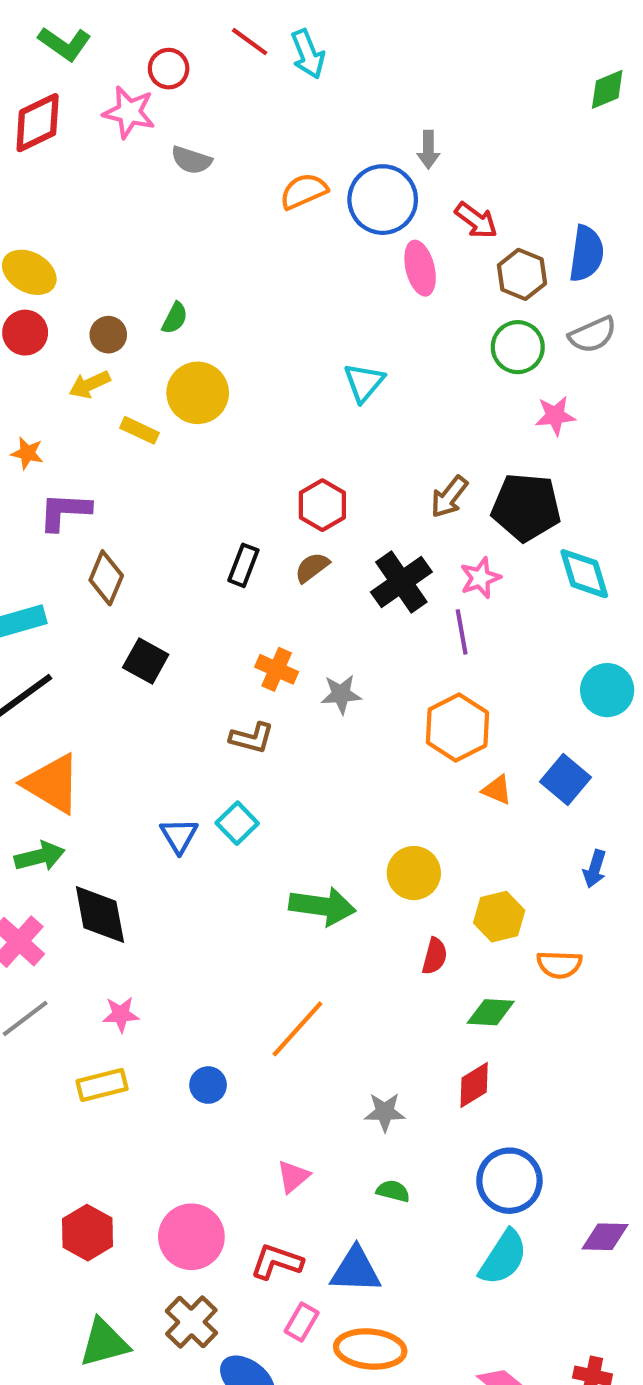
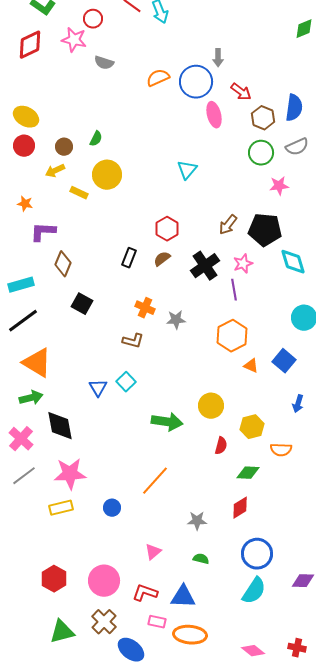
pink star: (121, 1014) -> (70, 474), size x1.8
pink rectangle: (302, 1322) -> (157, 622), turned 72

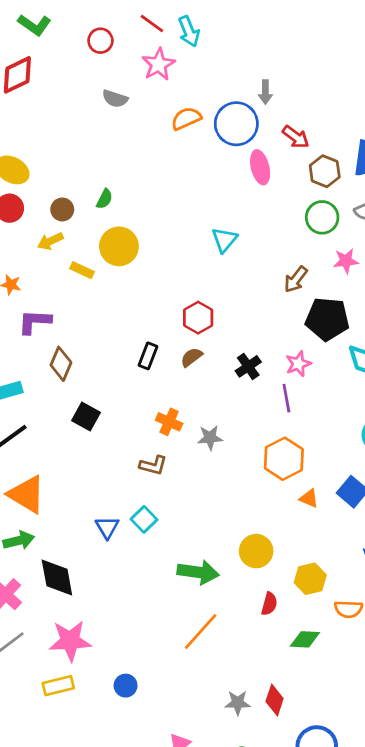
pink star: (74, 40) -> (159, 64), moved, turned 30
brown arrow: (228, 225) -> (296, 279), moved
black cross: (205, 266) -> (248, 366), size x0.7
orange line: (155, 481) -> (201, 632), moved
red diamond: (240, 508) -> (275, 700), moved, turned -40

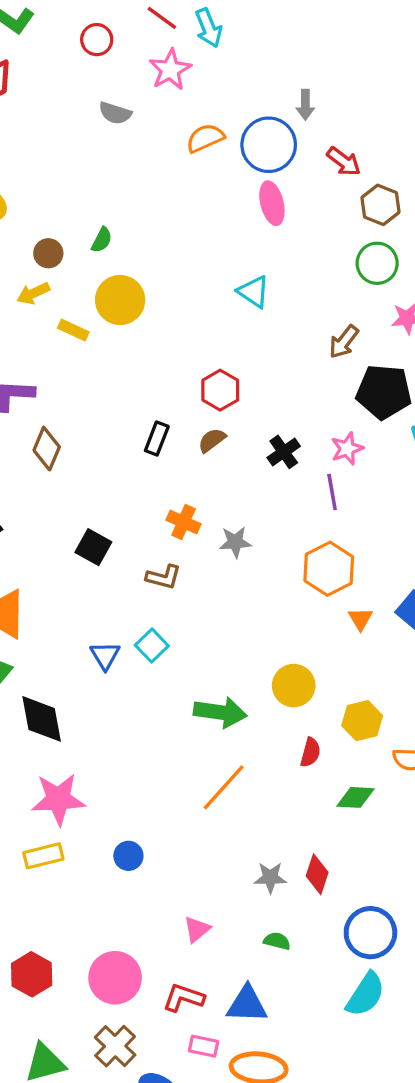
pink ellipse: (260, 167) -> (272, 203), moved
cyan triangle: (224, 240) -> (254, 292), turned -36
black square: (86, 417) -> (93, 547), moved
orange triangle: (309, 498) -> (360, 619), turned 36

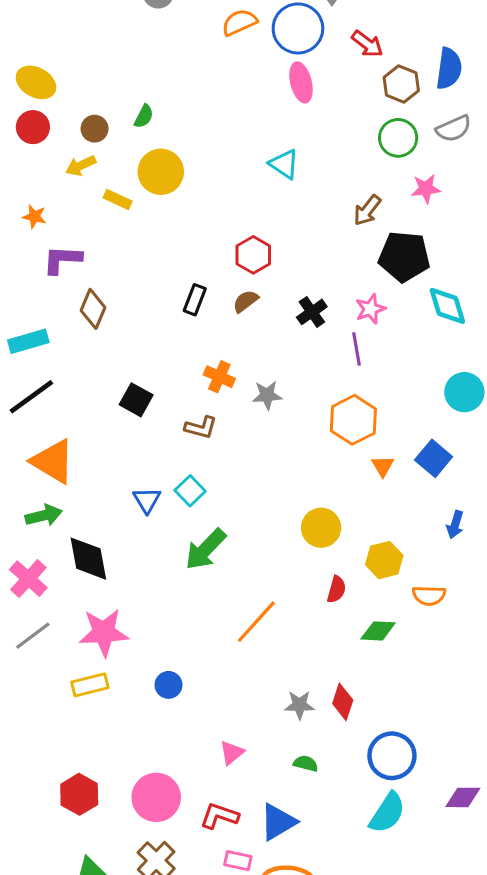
green arrow: (220, 712) -> (205, 549), moved, turned 126
blue triangle: (247, 1004) -> (278, 822), turned -33

